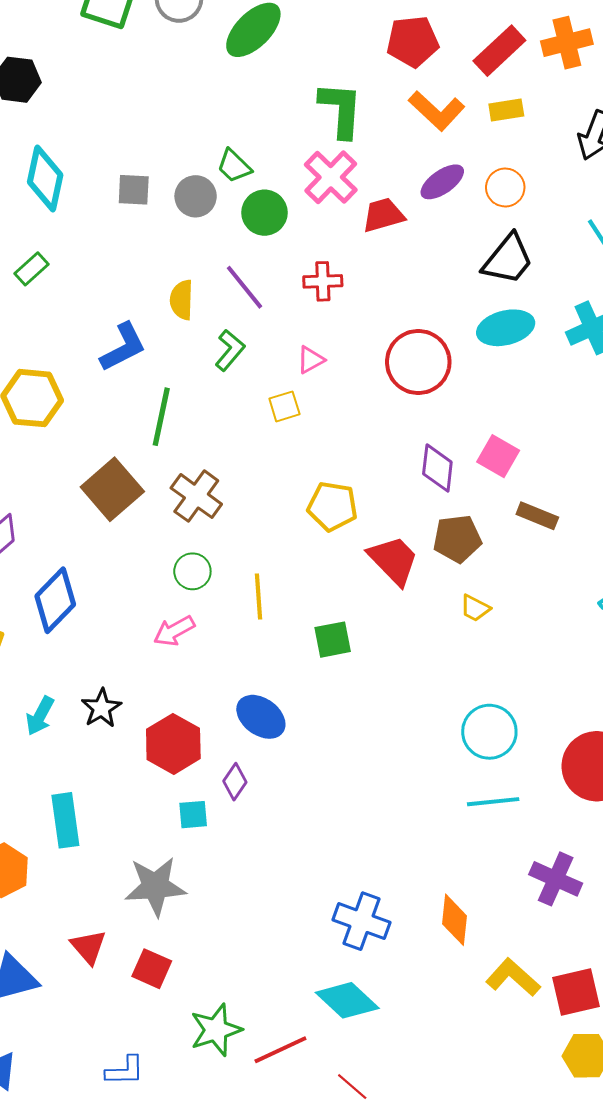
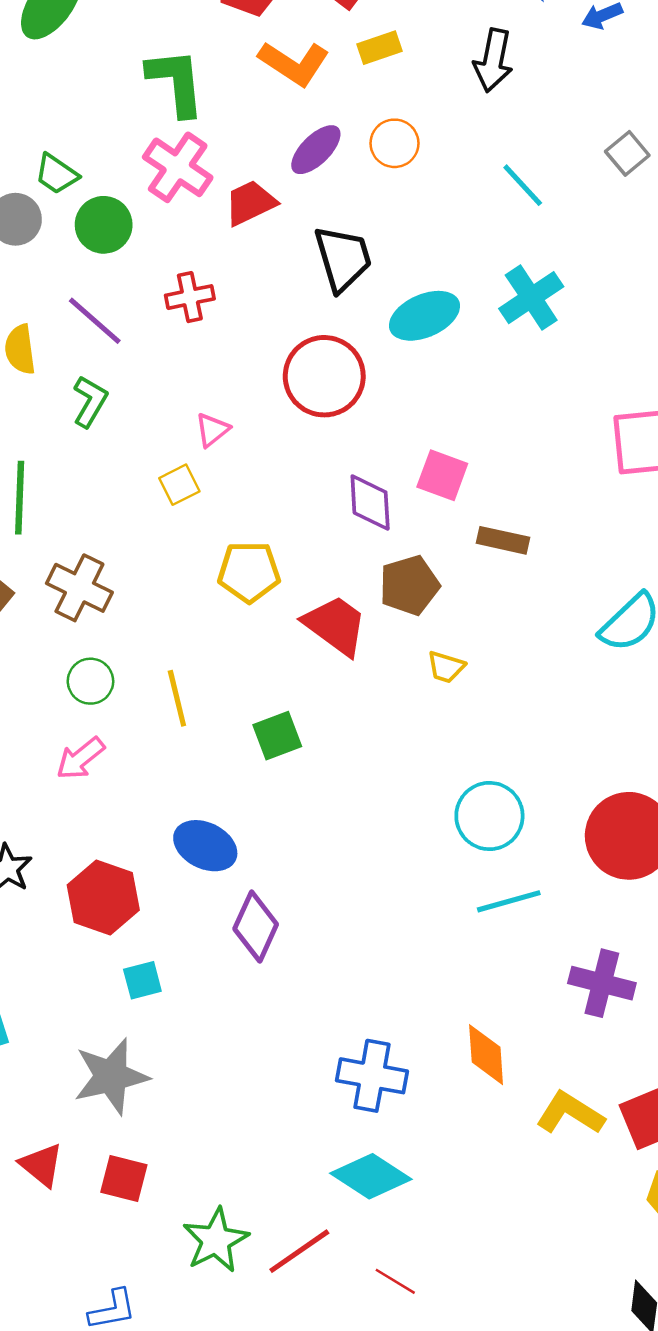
black trapezoid: (508, 259) -> (343, 258), moved, turned -46
pink triangle: (311, 360) -> (212, 430), moved
yellow square: (284, 406) -> (179, 485), moved
purple diamond: (235, 782) -> (256, 926), moved, size x1.5

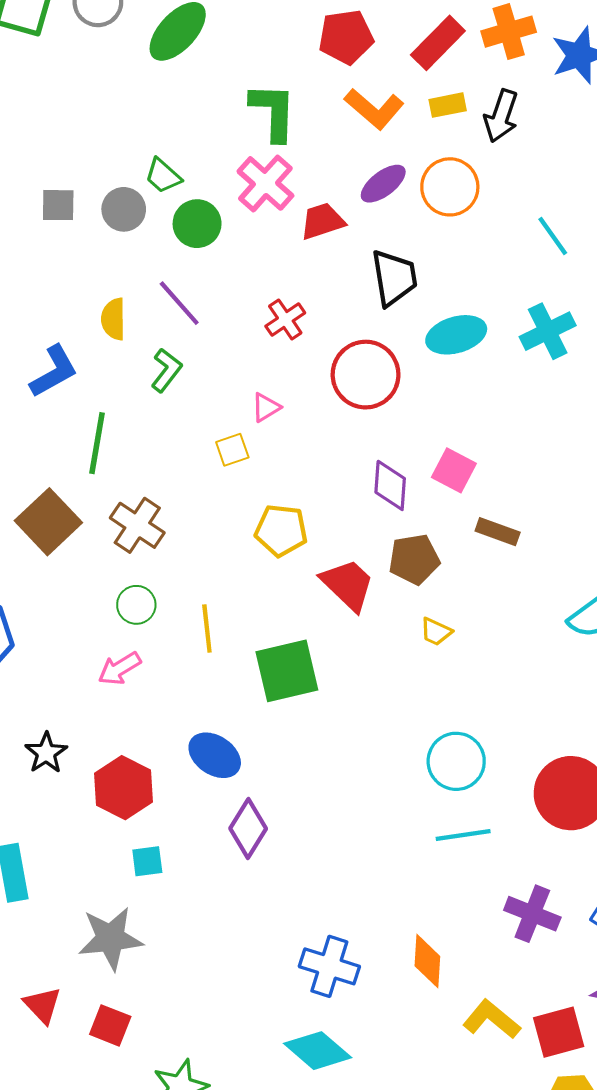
black arrow: (493, 60) -> (501, 116), moved
orange circle: (394, 143) -> (450, 187), size x1.4
red cross: (190, 297) -> (285, 320), moved, turned -30
green square: (277, 736) -> (287, 671), size x1.6

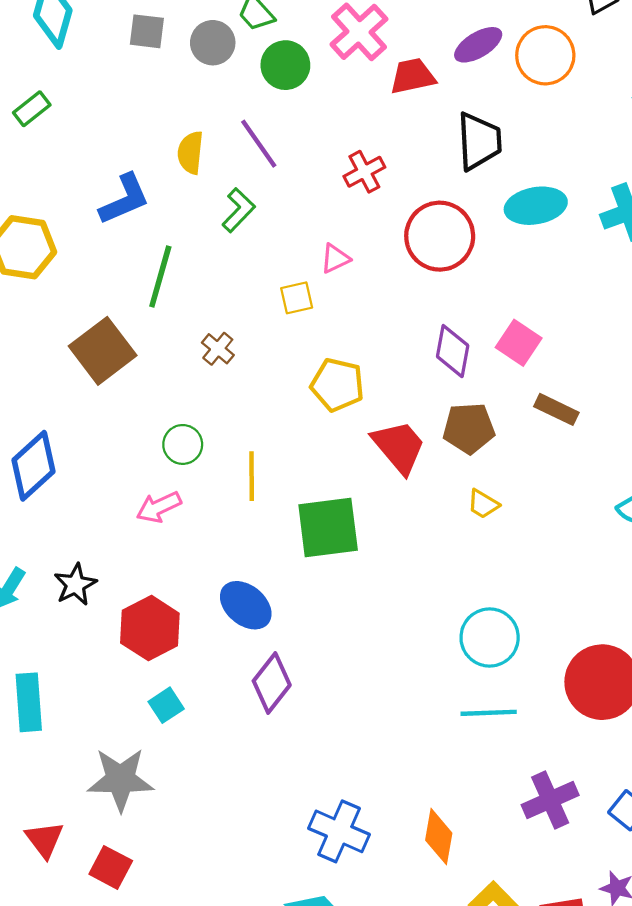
brown cross: (137, 525) -> (218, 349), moved, size x0.6
cyan square: (147, 861) -> (166, 705), turned -32
purple cross: (532, 914) -> (550, 800), turned 38

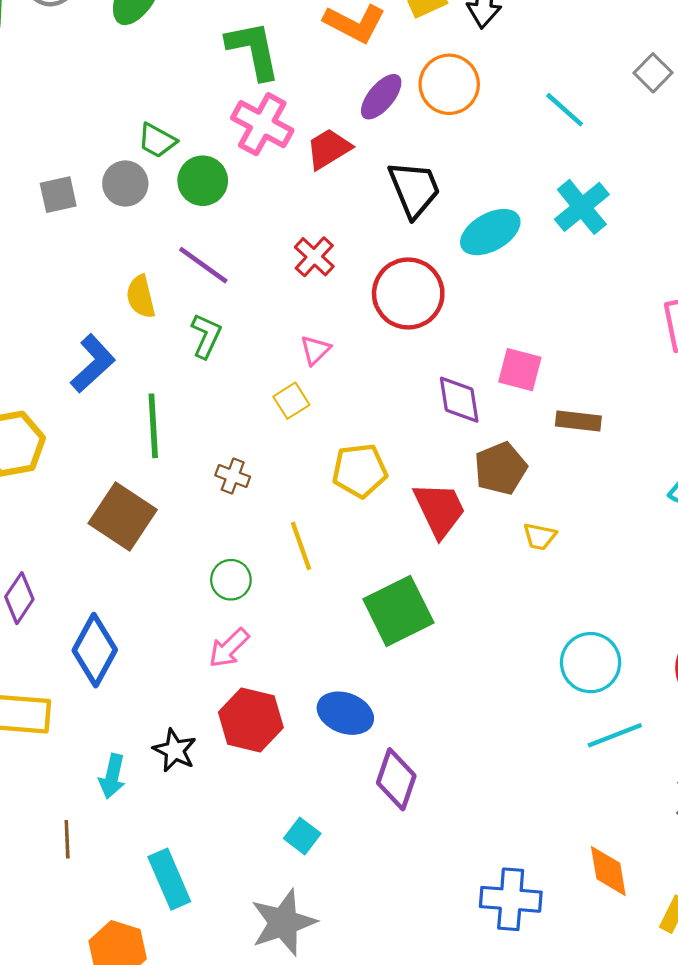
red trapezoid: (399, 447) -> (440, 510), turned 34
yellow line: (252, 476) -> (301, 546), moved
red hexagon: (150, 628) -> (251, 720), moved

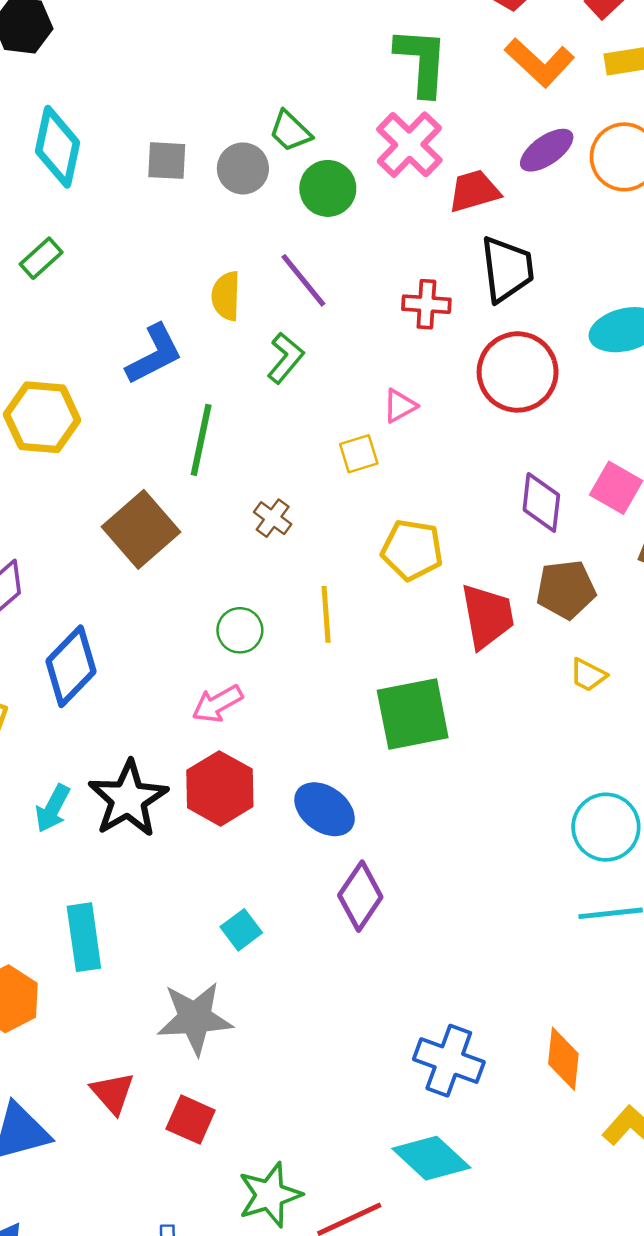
black trapezoid: (414, 189) -> (507, 269), moved
red cross: (314, 257) -> (426, 304), turned 36
black star: (175, 750) -> (128, 799), size x1.6

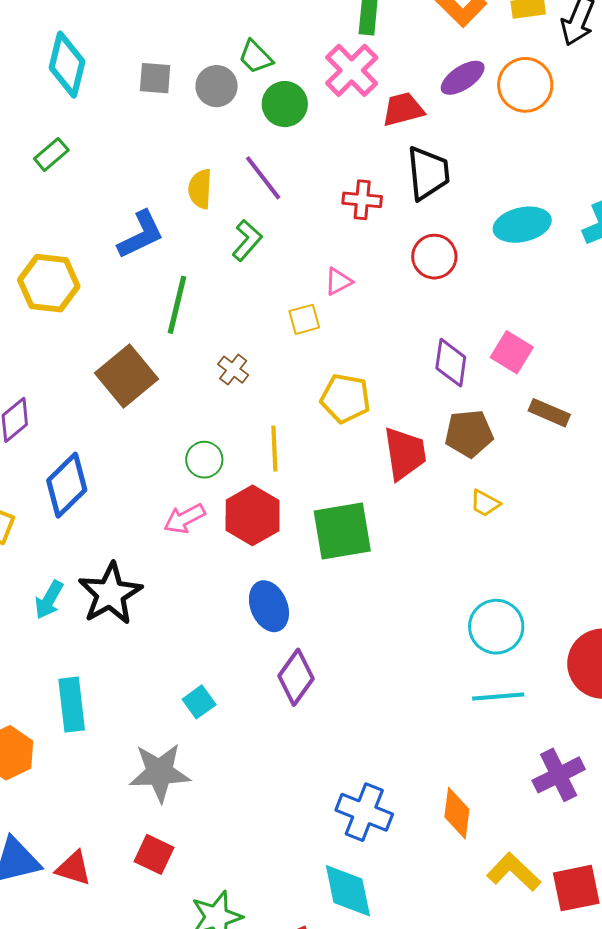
red circle: (518, 372) -> (434, 257), size x0.7
red hexagon: (220, 788) -> (253, 515), moved
blue ellipse: (325, 809) -> (269, 606), turned 30
red triangle: (113, 1093) -> (74, 868), moved, turned -33
cyan diamond: (431, 1158) -> (348, 891), turned 34

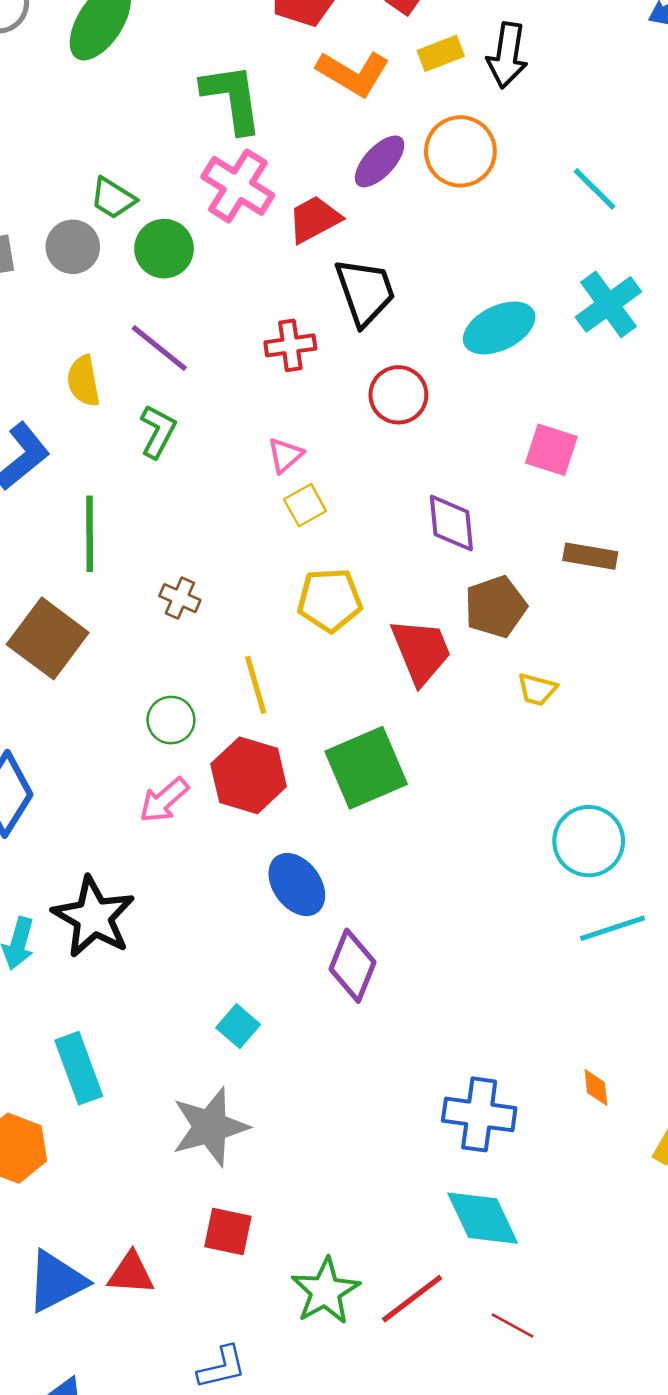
yellow square: (304, 319) -> (305, 505), moved
pink square: (512, 352) -> (551, 450), moved
orange diamond: (457, 813) -> (596, 1087), size x0.6

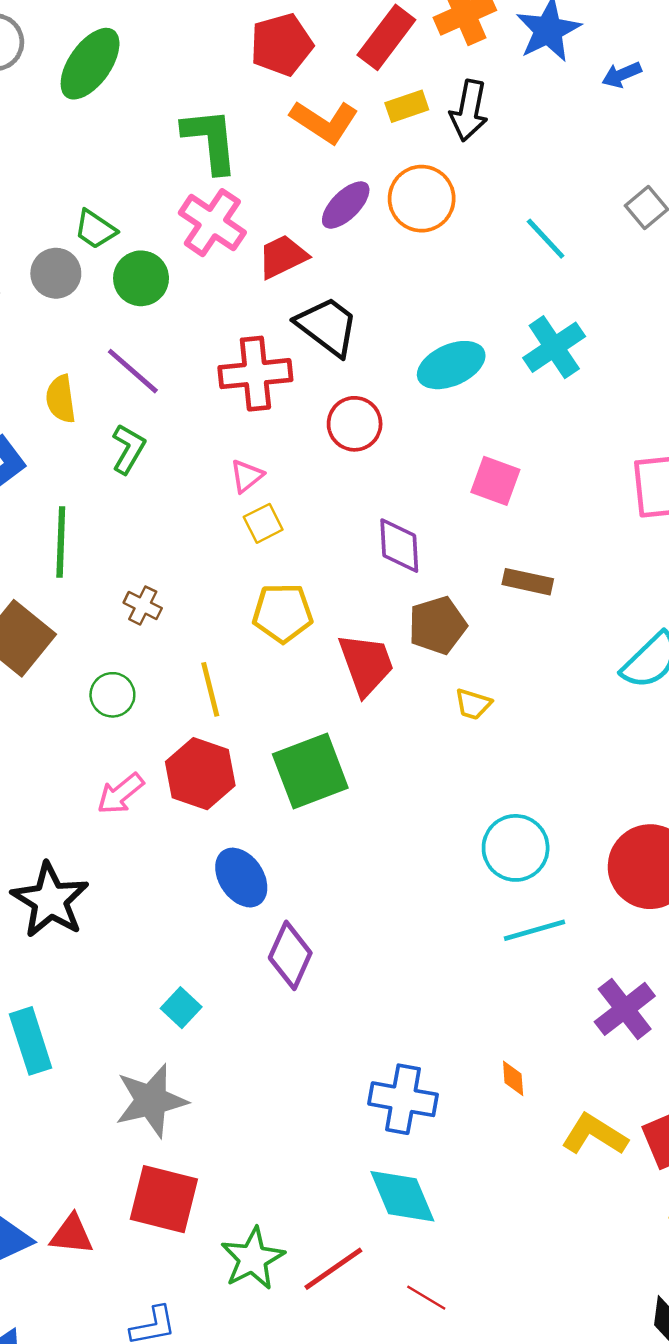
black trapezoid: (365, 292) -> (327, 326), turned -36
red cross: (290, 345) -> (255, 374), size x1.5
green circle: (171, 720) -> (112, 695), moved
red square: (228, 1232) -> (164, 1199), size x1.5

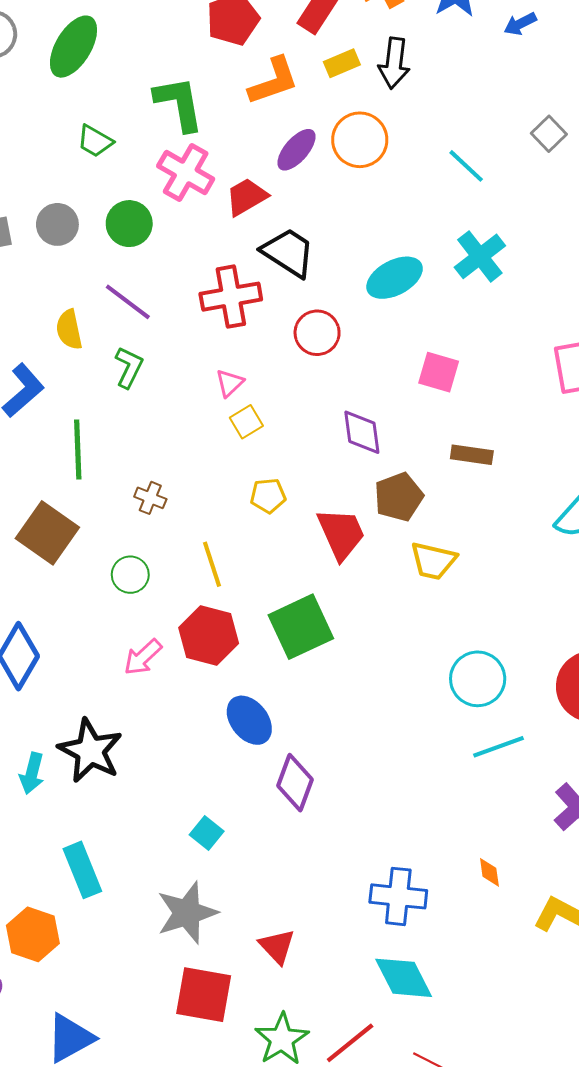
orange L-shape: (324, 122) -> (273, 81), turned -48
green trapezoid: (95, 229) -> (95, 141), moved
yellow pentagon: (283, 613) -> (268, 496), size x0.7
yellow trapezoid: (473, 704) -> (433, 561), size x1.5
red triangle: (72, 1234) -> (277, 946), moved, turned 45

